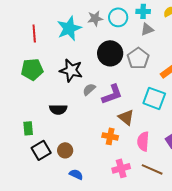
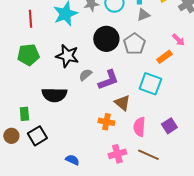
black semicircle: (58, 109) -> (54, 95), size x1.4
brown circle: (65, 150) -> (11, 136), moved

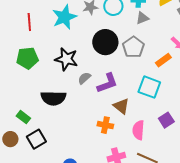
green rectangle: (24, 114) -> (23, 117), turned -48
purple square: (169, 126) -> (166, 120), moved

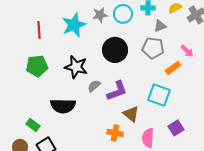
gray triangle: (142, 18) -> (160, 26), moved
gray pentagon: (133, 47) -> (153, 48), moved, turned -30

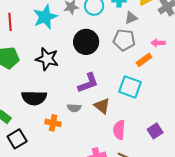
pink arrow: (187, 51) -> (158, 43), turned 136
gray semicircle: (94, 86) -> (74, 108), moved, turned -136
purple square: (176, 128) -> (155, 131), moved
orange cross: (115, 133) -> (53, 123), moved

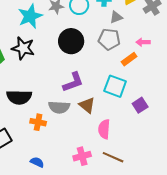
black star: (47, 59) -> (23, 48), moved
gray semicircle: (74, 108) -> (59, 107), size x1.5
purple square: (155, 131) -> (140, 105), moved

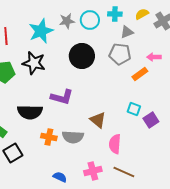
purple L-shape: (73, 82) -> (62, 97), moved, turned 35
cyan square: (115, 86) -> (134, 109), moved, size x0.6
gray semicircle: (59, 107) -> (73, 137), moved
blue semicircle: (37, 162) -> (60, 177), moved

